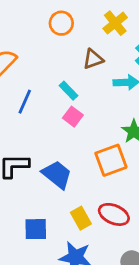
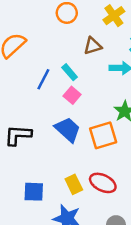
blue line: (25, 102) -> (43, 79), moved
blue trapezoid: (57, 175) -> (68, 130), moved

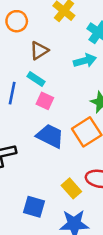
brown triangle: (93, 46) -> (39, 51), moved
blue square: (34, 192) -> (34, 207), turned 30

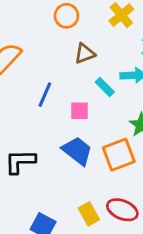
cyan rectangle: (36, 79) -> (105, 87), moved
pink square: (45, 101) -> (79, 111), turned -36

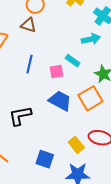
brown triangle: (85, 54) -> (28, 25), moved, turned 49
cyan rectangle: (105, 87) -> (73, 61), moved

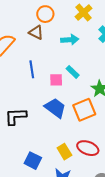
cyan arrow: (91, 39) -> (70, 40), moved
blue line: (30, 64) -> (32, 69), turned -30

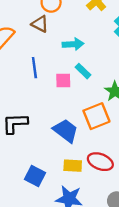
cyan arrow: (70, 40) -> (73, 44), moved
blue trapezoid: (55, 108) -> (66, 131), moved
yellow rectangle: (64, 152) -> (73, 166), turned -56

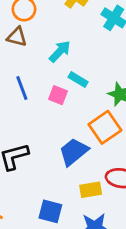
cyan arrow: (73, 44) -> (60, 51), turned -30
pink square: (63, 80) -> (58, 95), turned 35
blue trapezoid: (66, 131) -> (74, 152), turned -64

